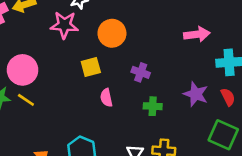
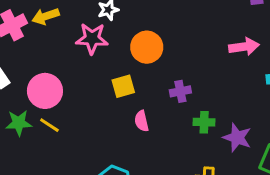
purple cross: (141, 72) -> (180, 91), turned -30
purple star: (196, 94) -> (237, 138), moved
green cross: (153, 106) -> (204, 122), moved

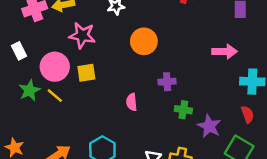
pink star: (92, 39) -> (82, 35), moved
yellow square: (123, 86) -> (86, 73), moved
green star: (19, 123) -> (29, 90), turned -30

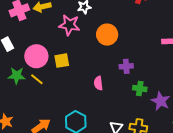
pink star: (82, 35) -> (69, 25), moved
green star: (29, 90) -> (17, 76), turned 30

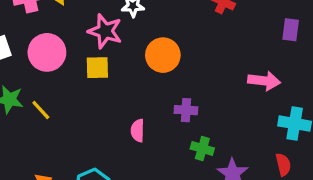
pink circle: (36, 56) -> (47, 52), moved
yellow square: (62, 61) -> (97, 68), moved

